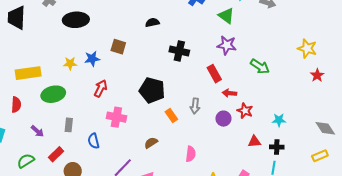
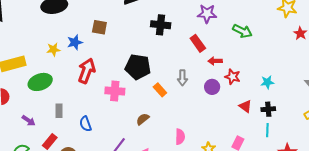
red arrow: (101, 88) -> (87, 71), size x1.4
pink cross: (116, 117) -> (115, 91), moved
red triangle: (254, 142) -> (245, 106), turned 48
pink semicircle: (191, 154) -> (180, 137), moved

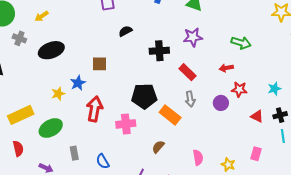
purple star: (207, 14) -> (193, 37), moved
red rectangle: (198, 43) -> (187, 72), moved
red arrow: (215, 61) -> (226, 68), moved
orange rectangle: (160, 90) -> (170, 115), size x1.5

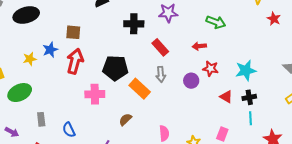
cyan star: (274, 89) -> (246, 70), size x1.5
red arrow: (95, 109) -> (75, 61), moved

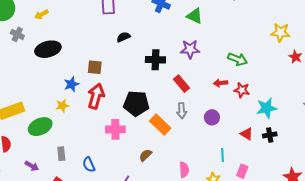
yellow star: (30, 59) -> (62, 106), moved
red star: (211, 68) -> (242, 90), moved
cyan line: (250, 118) -> (223, 155), moved

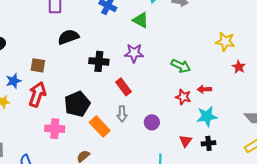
black semicircle: (123, 37) -> (68, 37), size x1.5
red arrow: (221, 83) -> (204, 89), moved
black pentagon: (136, 104) -> (77, 104), turned -30
red triangle: (247, 134) -> (185, 141), turned 32

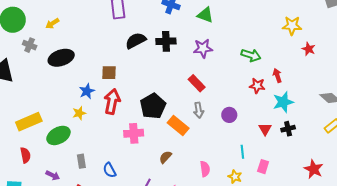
black cross: (99, 61) -> (166, 41), moved
red arrow: (204, 89) -> (277, 75), turned 80

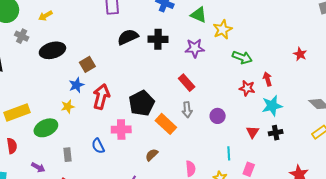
yellow star: (292, 26) -> (223, 30), moved, turned -30
brown square: (109, 73) -> (87, 64), moved, turned -35
blue semicircle: (110, 170) -> (98, 146), moved

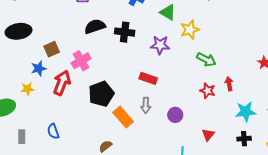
red rectangle: (187, 83) -> (148, 78), turned -36
cyan star: (272, 106) -> (246, 112), moved
pink cross: (121, 130) -> (81, 61), moved, turned -36
black cross: (276, 133) -> (244, 139), moved

